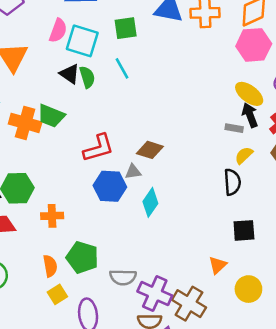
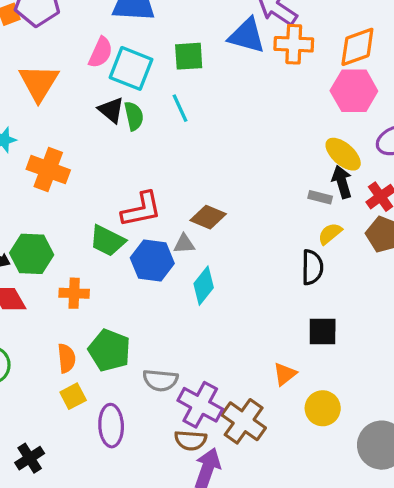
green trapezoid: (51, 116) -> (107, 241), moved

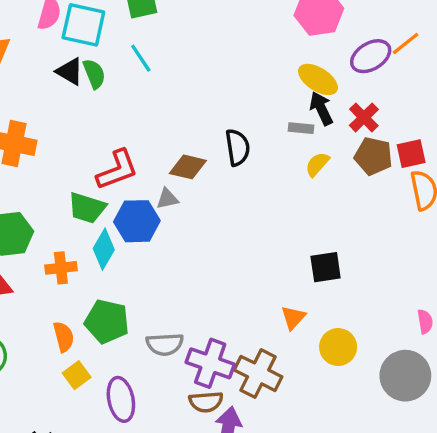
black semicircle: (312, 267) -> (238, 147), moved
cyan diamond: (204, 286) -> (104, 249), moved

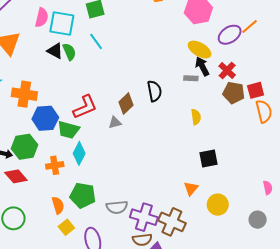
yellow semicircle: (317, 164) -> (196, 117), moved, turned 133
brown diamond: (188, 167) -> (126, 104), turned -55
blue hexagon: (137, 221) -> (45, 118), moved
gray circle: (405, 376) -> (258, 220), size x0.6

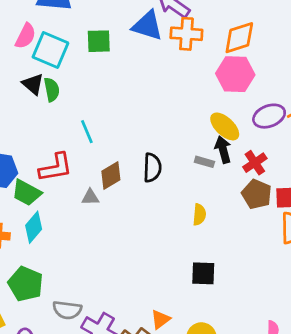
cyan line: (96, 41) -> (87, 132), moved
orange triangle: (191, 189) -> (160, 319), moved

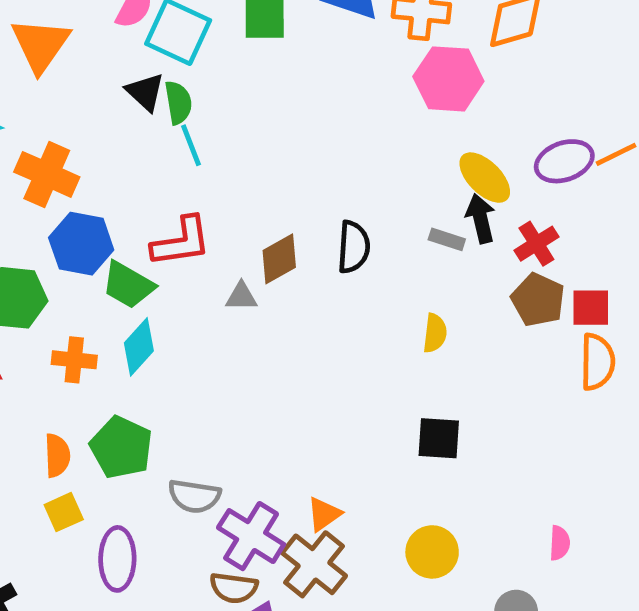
pink hexagon: (235, 74) -> (448, 79), moved
cyan line: (87, 132) -> (191, 145), moved
orange triangle: (160, 319) -> (324, 514), moved

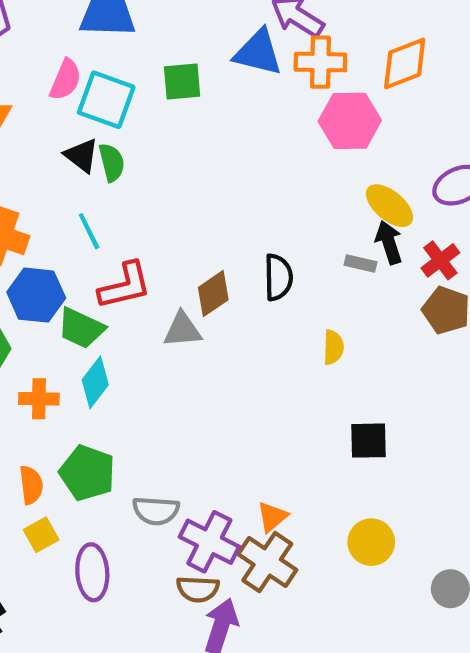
cyan line: (191, 145) -> (89, 231), moved
gray triangle: (241, 296) -> (182, 330), size x1.4
yellow semicircle: (435, 333) -> (333, 347), moved

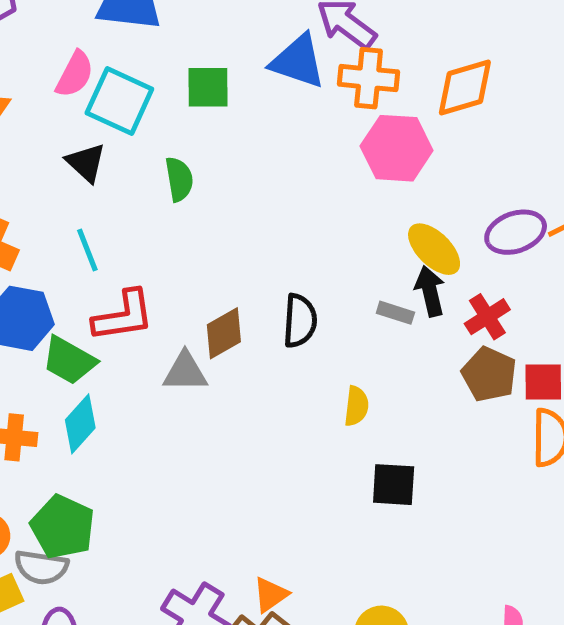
green semicircle: (112, 162) -> (179, 179), moved
black square: (369, 441) -> (394, 485), moved
gray semicircle: (156, 511) -> (41, 567), moved

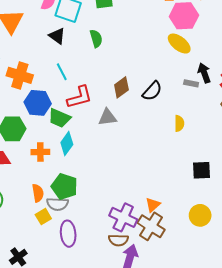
yellow ellipse: (434, 249) -> (179, 44), moved
black semicircle: (300, 321) -> (152, 91), turned 45
brown diamond: (224, 333) -> (121, 87), moved
black square: (394, 485) -> (201, 170), moved

